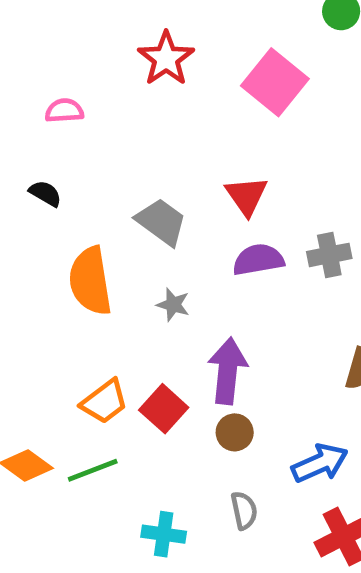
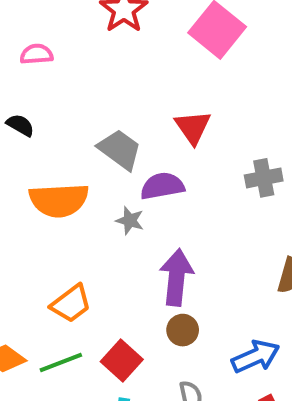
purple semicircle: (258, 260) -> (162, 186), moved
orange semicircle: (90, 281) -> (59, 200), turned -84
red square: (164, 409) -> (122, 360), moved

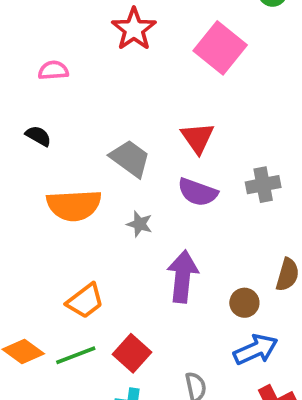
purple semicircle: (162, 186) -> (198, 192), moved, turned -150
brown circle: (183, 330) -> (244, 303), moved

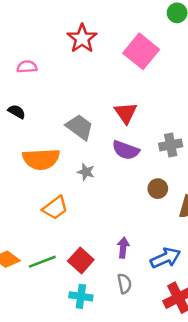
purple arrow: (183, 276) -> (123, 248), moved, size x0.6
orange trapezoid: (85, 301) -> (55, 208), moved
brown circle: (244, 303) -> (158, 189), moved

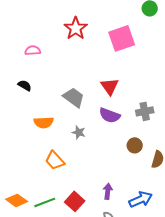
pink square: (141, 51) -> (122, 38), turned 32
orange semicircle: (41, 159) -> (44, 122), size x0.7
orange trapezoid: (55, 208) -> (55, 160), turned 85

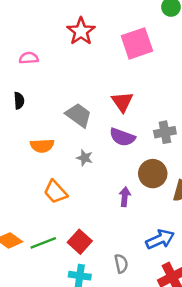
black semicircle: (25, 85) -> (19, 101), turned 56
brown circle: (135, 145) -> (153, 174), size x1.5
purple arrow: (108, 191) -> (125, 197), moved

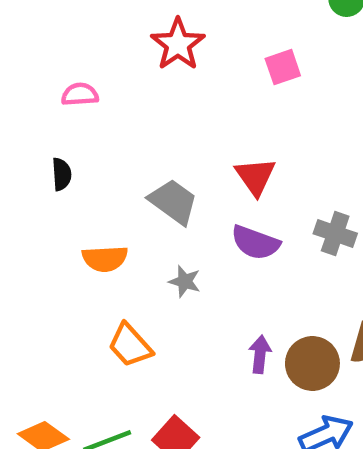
pink square: (137, 43) -> (283, 67), size x0.6
gray cross: (165, 132) -> (335, 234), turned 30
brown circle: (153, 174) -> (312, 363), moved

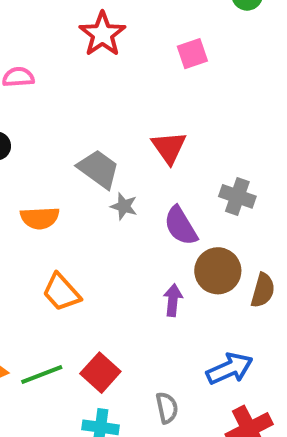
purple semicircle: (255, 243) -> (181, 226), moved, turned 39
gray star: (185, 281) -> (124, 206), moved
brown circle: (312, 363) -> (218, 271), moved

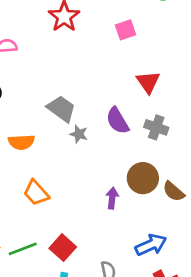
red triangle: (169, 148) -> (148, 82), moved
purple semicircle: (181, 226) -> (117, 121), moved
brown semicircle: (263, 290) -> (174, 191), turned 115

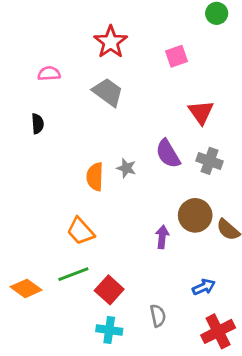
gray trapezoid: (61, 109) -> (108, 92), moved
orange semicircle: (21, 142) -> (95, 177), moved, turned 95
blue arrow: (151, 245) -> (204, 287), size x0.7
green line: (23, 249) -> (73, 274), moved

